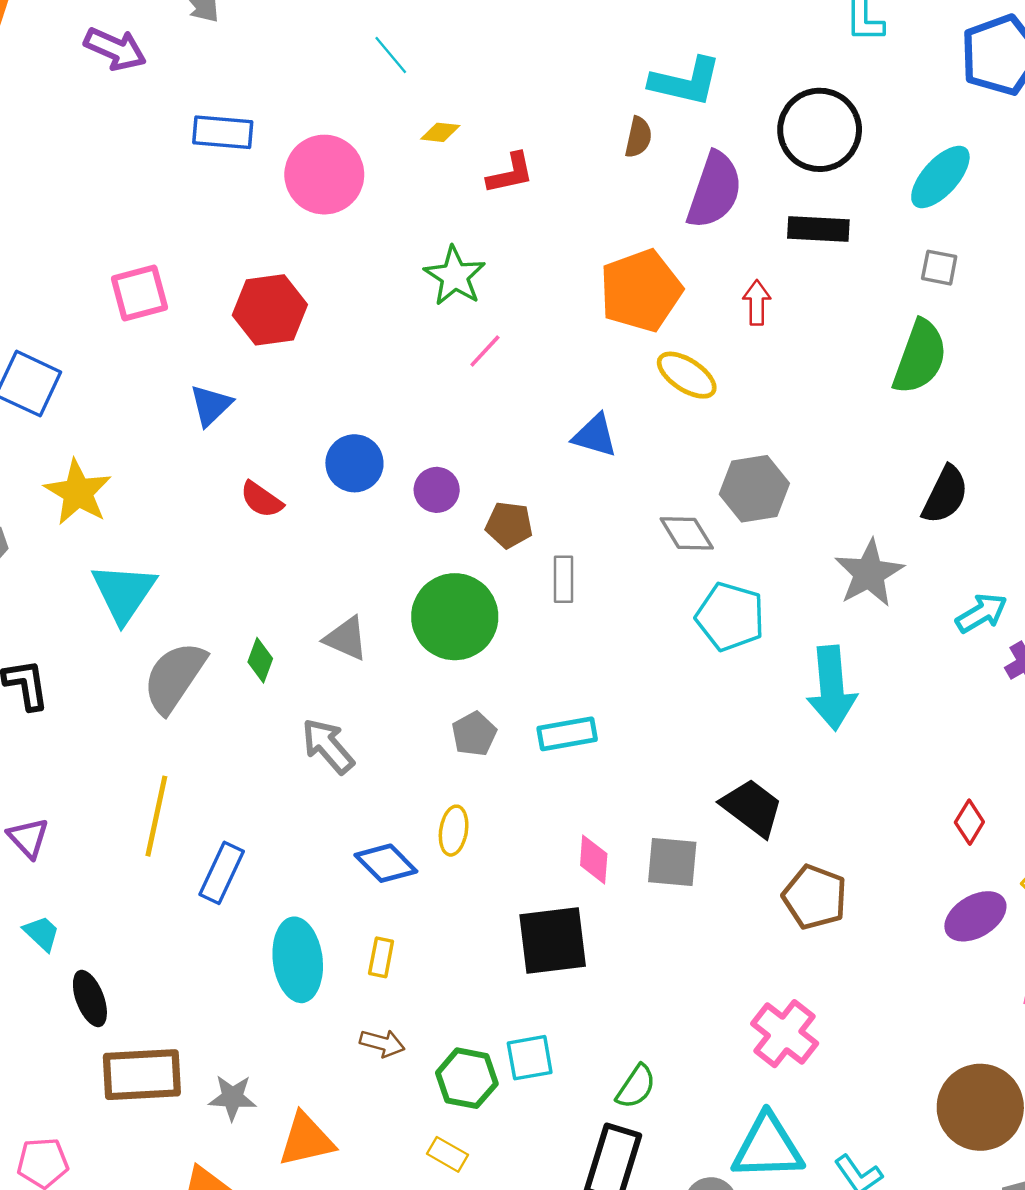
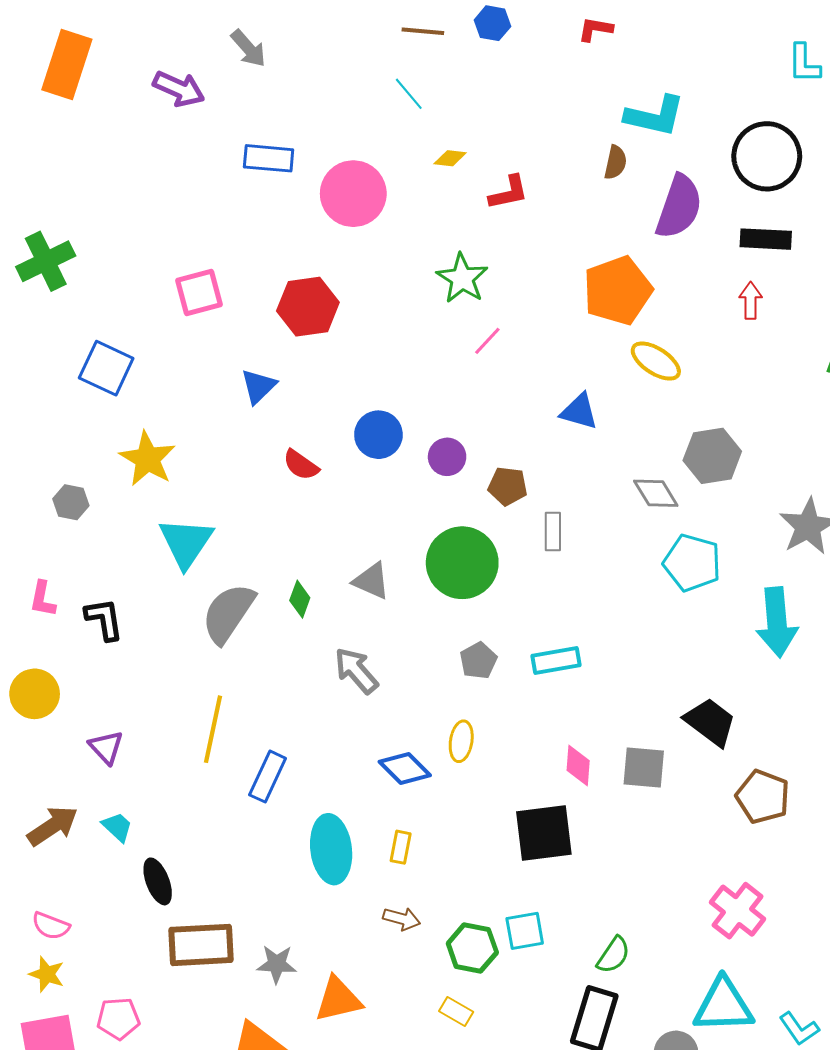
red arrow: (757, 303) -> (751, 301), moved

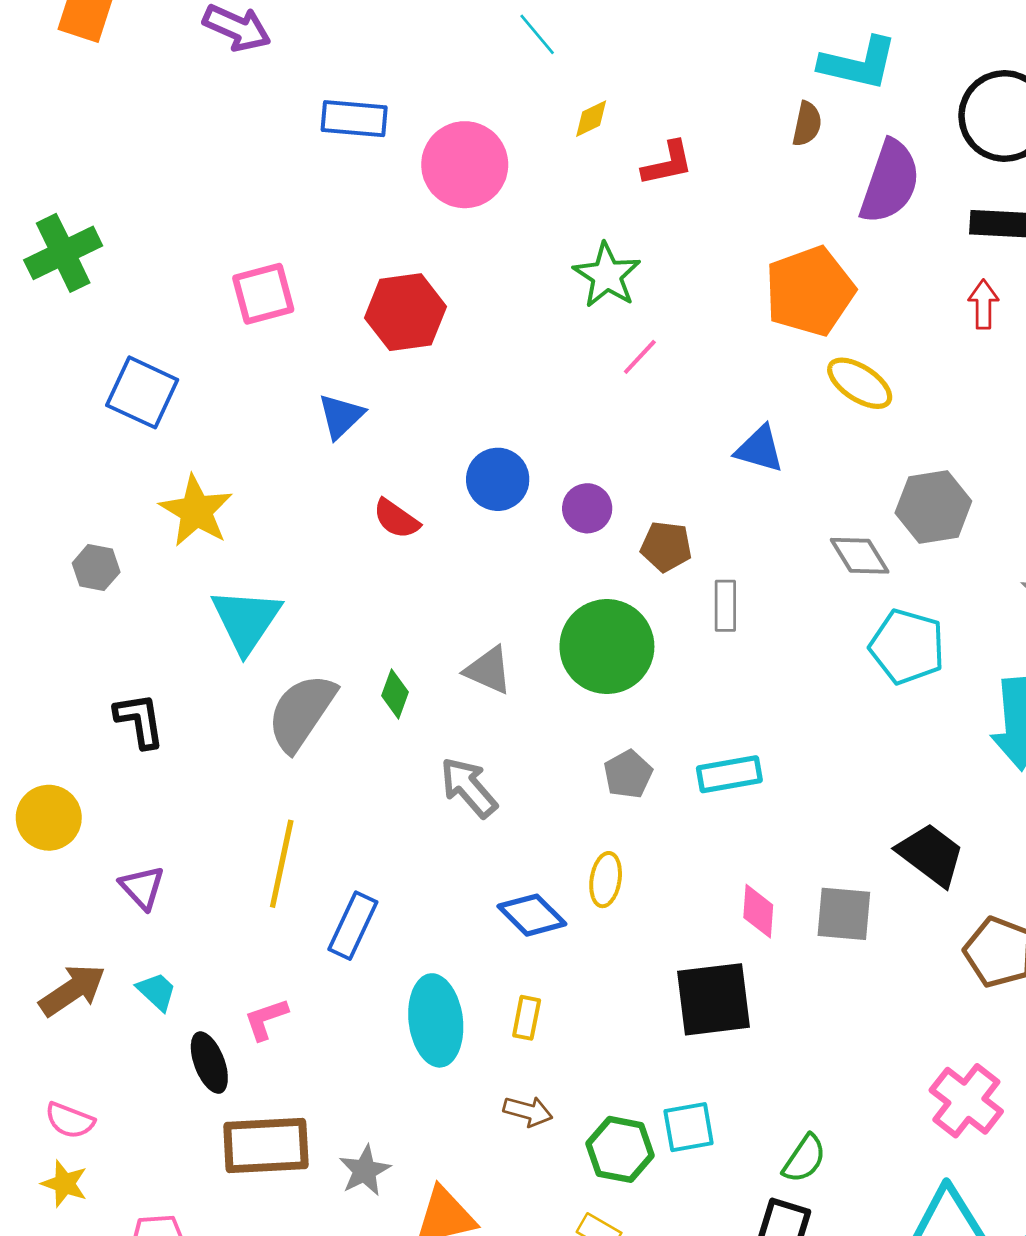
yellow diamond: (450, 158) -> (591, 119), turned -32
pink L-shape: (43, 599) -> (266, 1019), moved, turned 60
gray star: (277, 964) -> (365, 1171), turned -30

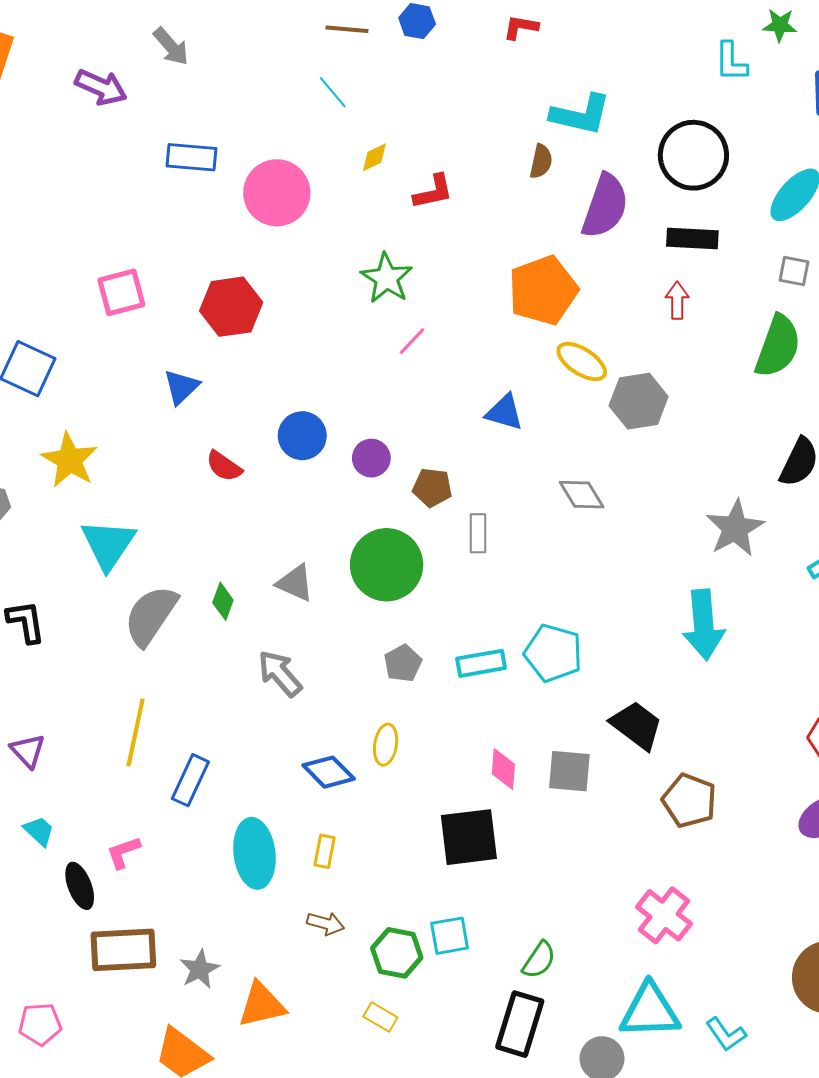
gray hexagon: (933, 507) -> (639, 401), moved
cyan pentagon: (907, 647) -> (553, 653), moved

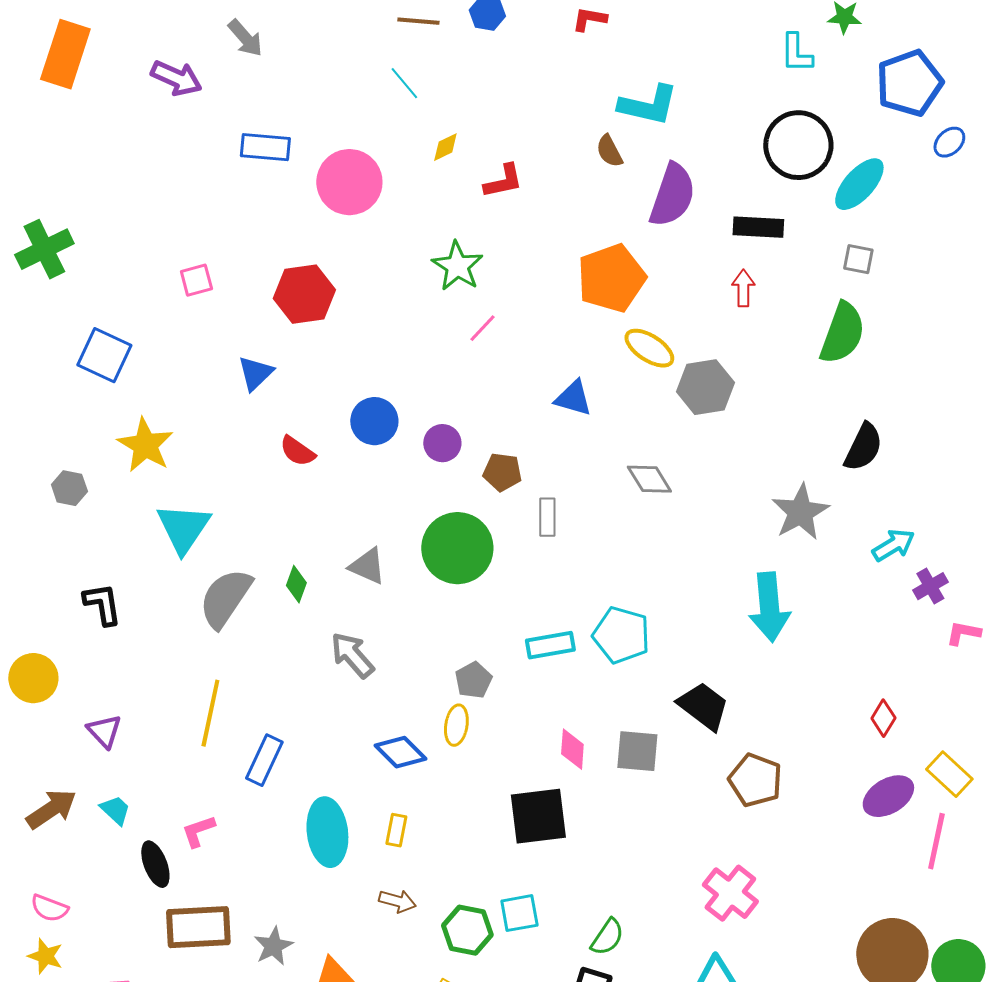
black circle: (693, 155) -> (798, 145), moved
brown semicircle: (541, 161) -> (609, 151), turned 140
pink square: (121, 292) -> (196, 280), size x0.7
gray pentagon: (403, 663) -> (473, 680), moved

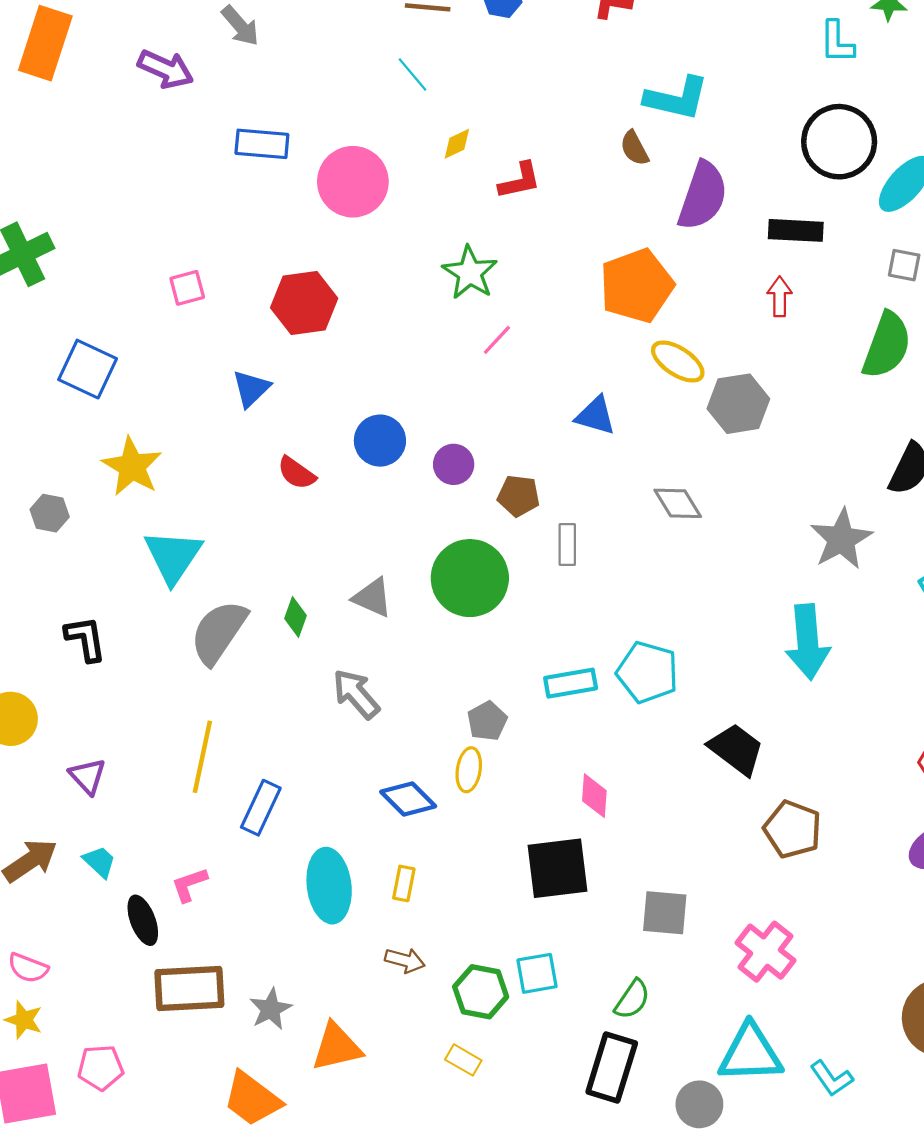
gray square: (637, 751) -> (665, 913), moved

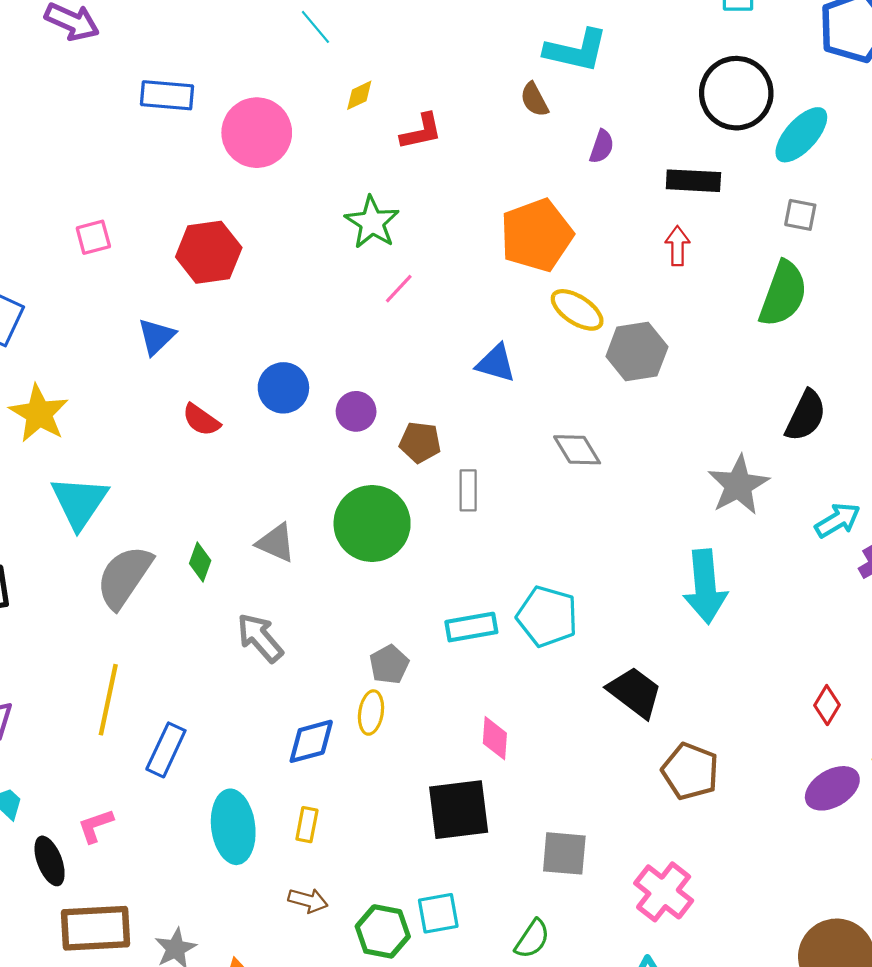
purple semicircle: (703, 196) -> (602, 147), size x0.5
blue diamond: (408, 799) -> (311, 741), turned -60

